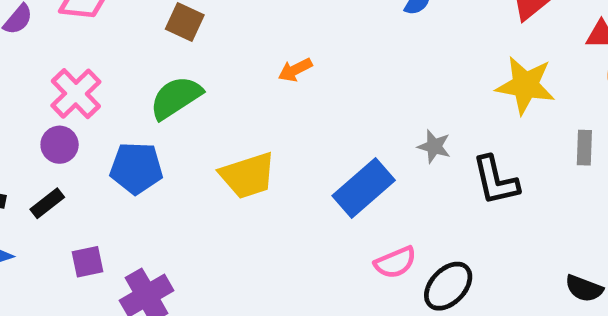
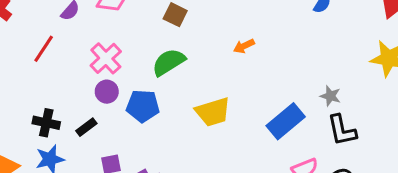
purple circle: (60, 145) -> (107, 92), moved
black L-shape: (496, 180) -> (342, 130), moved

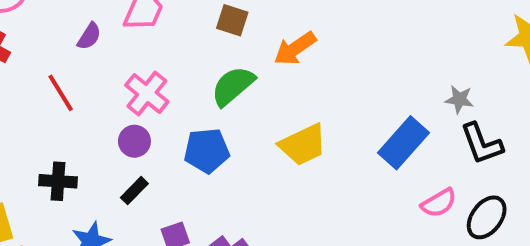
orange arrow: (244, 46) -> (295, 49), moved, size x1.5
red line: (44, 49) -> (61, 93), turned -56
purple circle: (107, 92) -> (134, 141), moved
black cross: (46, 123) -> (58, 181), moved

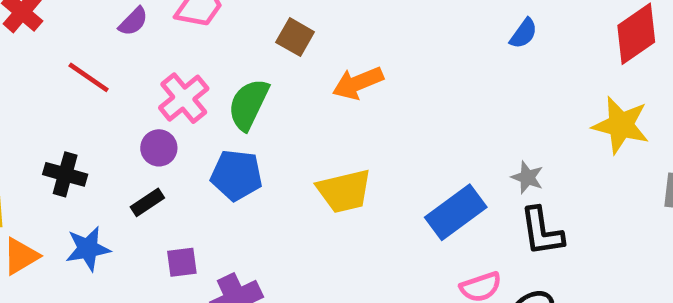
green semicircle: (233, 86) -> (248, 104), moved, turned -36
red line: (61, 93) -> (89, 77), turned -36

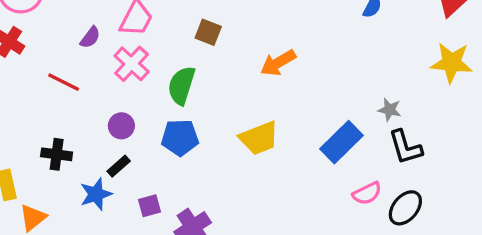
orange arrow: (358, 83) -> (278, 63), moved
pink cross: (184, 98) -> (132, 64), moved
blue star: (88, 249) -> (96, 194), moved

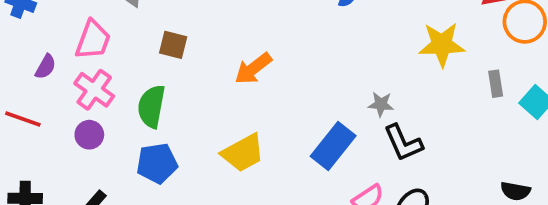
purple circle: (121, 126) -> (89, 135), moved

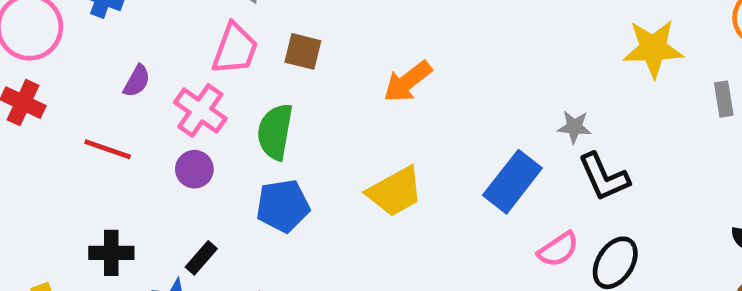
pink trapezoid: (93, 40) -> (235, 49), moved

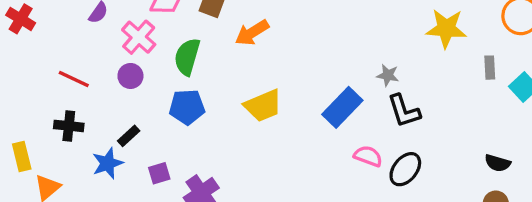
orange arrow: (408, 82) -> (252, 33), moved
red line: (108, 149) -> (74, 79), moved
pink semicircle: (558, 249) -> (368, 156), turned -132

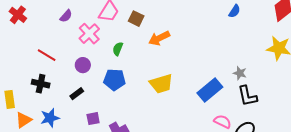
green semicircle: (187, 57) -> (118, 49), size x0.6
purple circle: (130, 76) -> (83, 65), moved
blue star: (107, 163) -> (50, 118), moved

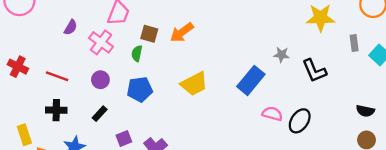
red cross: (18, 15) -> (18, 67), moved
brown square: (136, 19) -> (149, 34), moved
black L-shape: (247, 96) -> (314, 71), moved

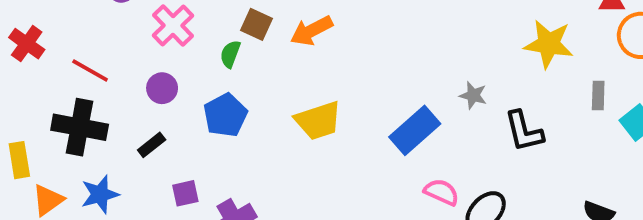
blue pentagon: (140, 89) -> (225, 115), turned -30
black cross: (56, 110) -> (80, 127), size x1.5

